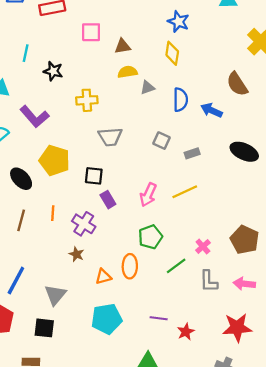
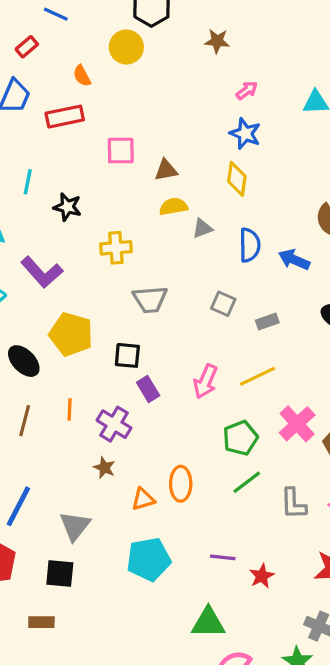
green pentagon: (150, 237) -> (240, 438), moved
pink cross: (203, 247) -> (297, 424), moved, size x1.6

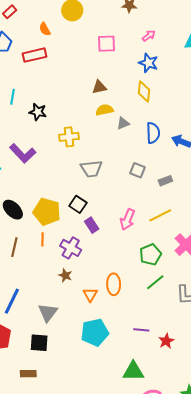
pink square: (121, 151) -> (106, 44), moved
yellow pentagon: (71, 334) -> (47, 212), moved
black square: (127, 355) -> (78, 204), turned 30
orange triangle: (143, 499) -> (90, 295), turned -42

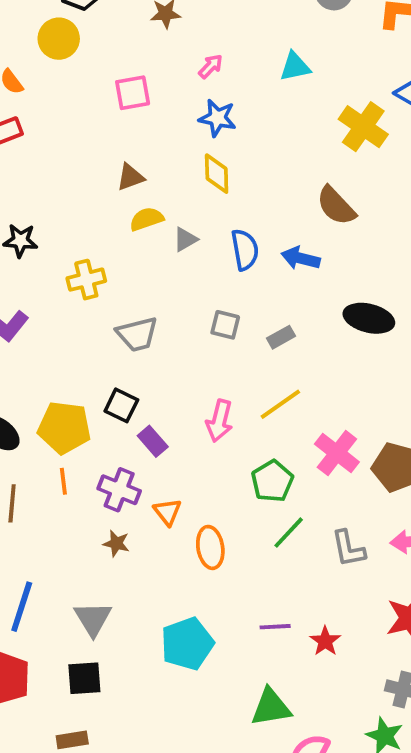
orange triangle: (90, 295) -> (167, 512), moved

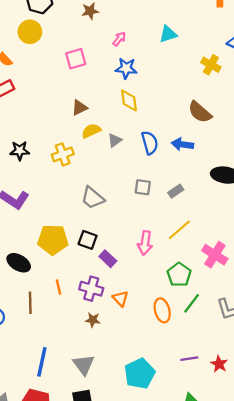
yellow cross: (363, 127) -> (211, 65), size x0.7
yellow cross: (86, 280) -> (63, 154), moved
gray trapezoid: (137, 334) -> (93, 198), turned 60
yellow pentagon: (64, 428) -> (53, 240), moved
orange ellipse: (210, 547) -> (162, 310), moved

